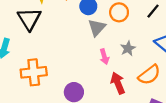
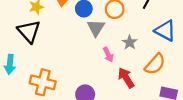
orange cross: (34, 72) -> (43, 82), turned 30

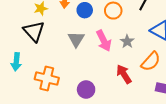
gray triangle: (96, 28) -> (76, 39), moved
pink arrow: (108, 55) -> (104, 41), moved, size x1.5

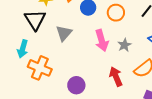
gray triangle: (76, 39) -> (64, 33), moved
cyan arrow: (16, 62) -> (23, 49), moved

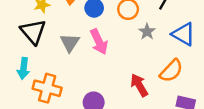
pink arrow: (102, 40) -> (99, 42), moved
gray star: (124, 45) -> (147, 32), moved

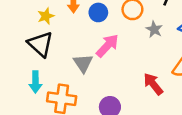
pink arrow: (99, 42) -> (107, 46), turned -105
gray triangle: (70, 43) -> (83, 63), moved

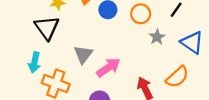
pink arrow: (107, 46) -> (108, 67), moved

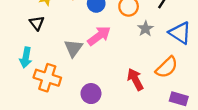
black triangle: (47, 28) -> (37, 23), size x0.6
pink arrow: (108, 67) -> (99, 36), moved

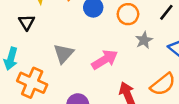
pink arrow: (99, 36) -> (105, 60), moved

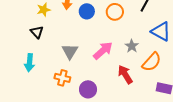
gray star: (144, 40) -> (132, 46), moved
orange cross: (32, 83) -> (62, 78), moved, size x0.7

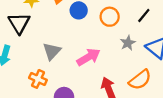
black triangle: (37, 32) -> (19, 23), size x1.5
gray star: (132, 46) -> (128, 43), moved

